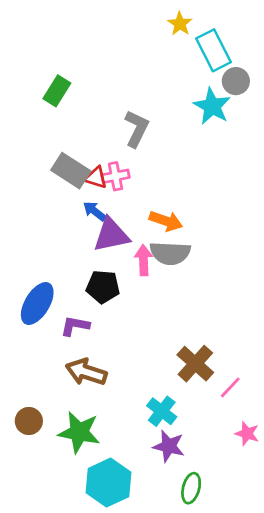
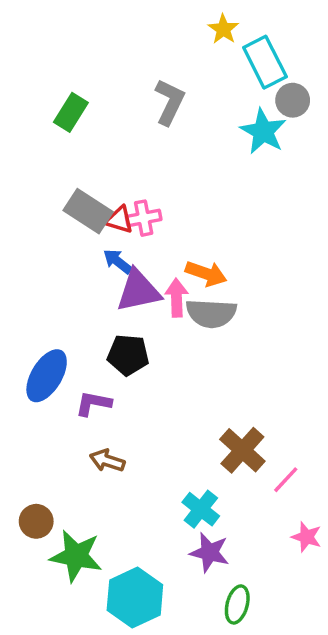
gray L-shape: (137, 129) -> (170, 102), moved
pink arrow: (144, 260) -> (177, 298), moved
brown arrow: (86, 372) -> (107, 461), size x0.7
green star: (79, 432) -> (76, 556), moved

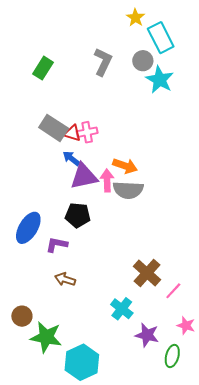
gray circle: (293, 100) -> (143, 61), moved
purple star: (209, 552) -> (147, 335), moved
green ellipse: (237, 604) -> (172, 356), moved

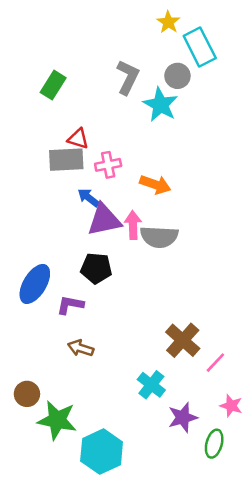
cyan star: (160, 80) -> (160, 105), moved
gray rectangle: (54, 128) -> (66, 160), turned -36
red triangle: (72, 133) -> (78, 139), moved
orange arrow: (125, 166) -> (155, 185), moved
purple star: (147, 335) -> (183, 417), turned -30

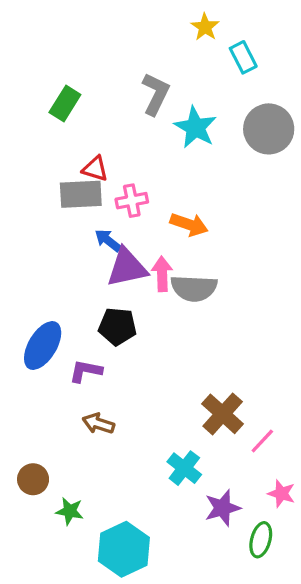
cyan rectangle: (200, 47) -> (243, 57), size x0.7
gray circle: (177, 76) -> (269, 129), moved, size x1.6
green star: (57, 420) -> (70, 511), size x0.6

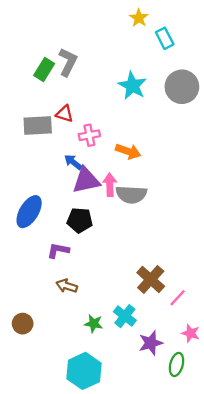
gray L-shape: (156, 94) -> (68, 62), moved
gray rectangle: (81, 194) -> (38, 126), moved
blue ellipse: (43, 345) -> (29, 212), moved
green star: (70, 511) -> (94, 324), moved

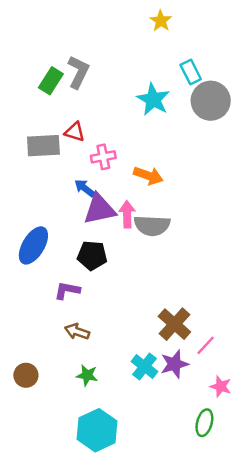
cyan rectangle: (165, 38) -> (191, 72), moved
green star: (94, 324) -> (87, 375), moved
purple star: (151, 343) -> (174, 364), moved

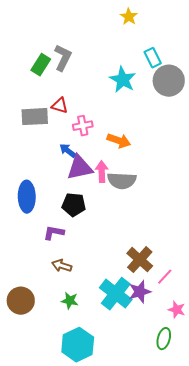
blue ellipse: (33, 245) -> (27, 197), turned -32
cyan cross: (145, 367) -> (116, 294), size x1.5
brown circle: (26, 375) -> (21, 301), size x1.4

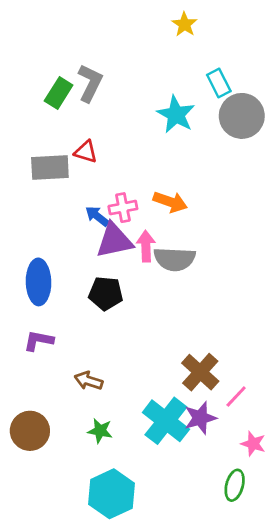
pink cross: (83, 126) -> (123, 208), moved
purple L-shape: (54, 233) -> (39, 341), moved

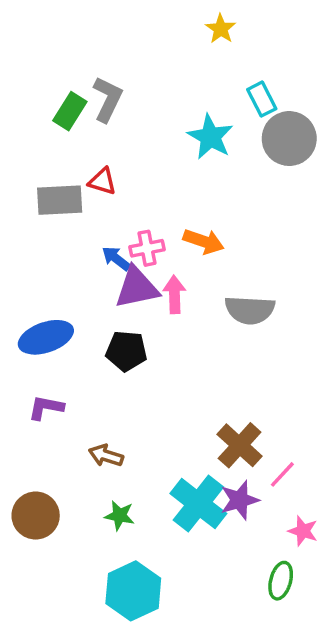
gray semicircle: (174, 259) -> (250, 310), moved
blue ellipse: (39, 282) -> (46, 337), turned 72

